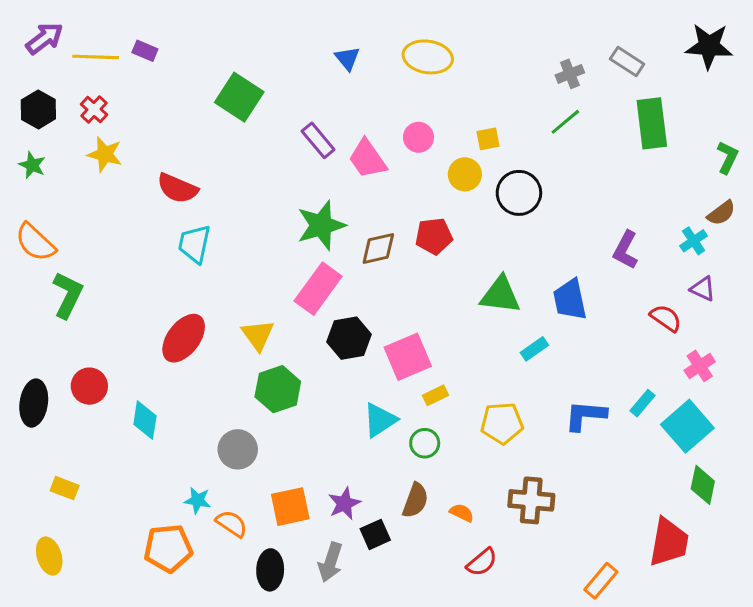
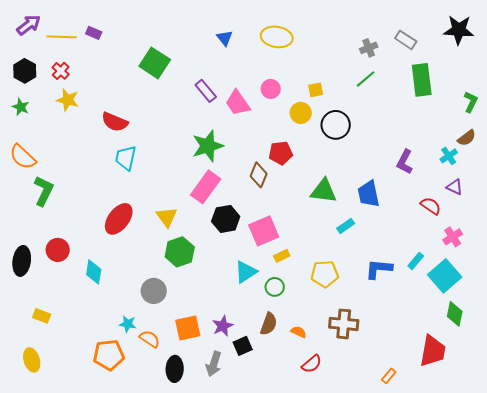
brown diamond: (378, 249) -> (259, 175), moved, turned -55
orange rectangle: (601, 581) -> (389, 376), size x0.7

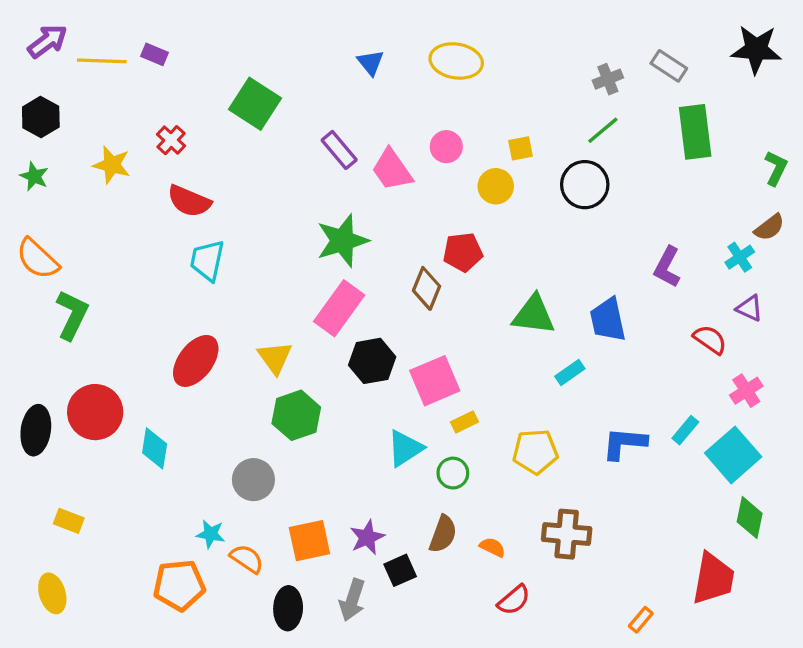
red cross: (61, 71) -> (171, 140), moved
black circle: (336, 125) -> (585, 185), moved
red circle: (58, 250) -> (95, 412), size x1.4

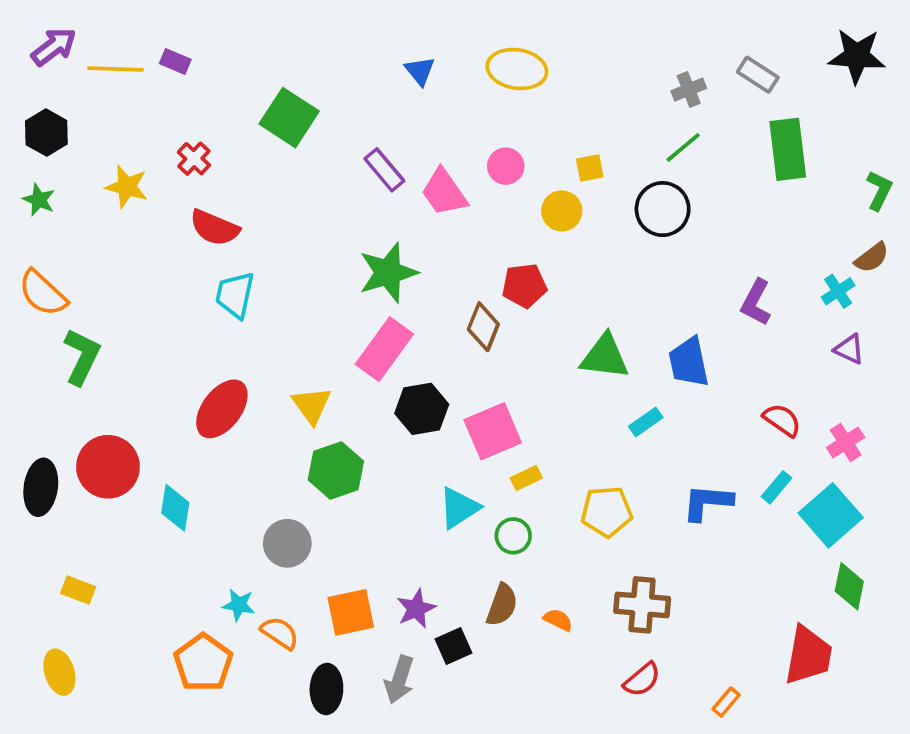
red semicircle: (710, 340) -> (782, 420), moved
orange pentagon: (179, 585) -> (203, 663), turned -30
red semicircle: (514, 600) -> (642, 680), moved

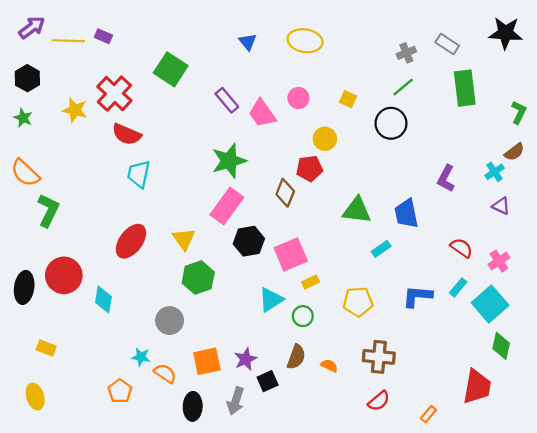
red cross: (194, 159) -> (114, 94), size x1.8
yellow square: (590, 168) -> (348, 99), turned 35
yellow circle: (562, 211) -> (325, 139), moved
orange pentagon: (203, 663) -> (120, 391), size x0.7

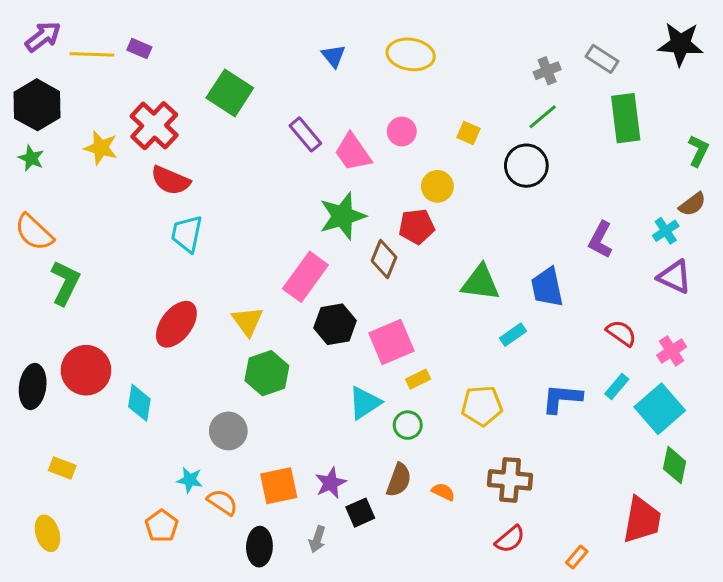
black hexagon: (27, 78) -> (37, 105), size x1.4
green star: (229, 161) -> (342, 216), moved
purple triangle: (501, 206) -> (675, 277), size x1.4
gray arrow: (236, 401) -> (317, 539), size x0.7

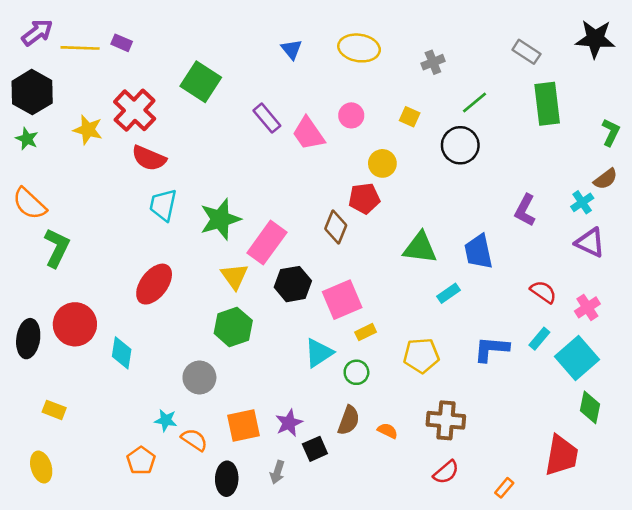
gray cross: (547, 71) -> (433, 62), moved
green star: (342, 216) -> (220, 219), moved
yellow triangle: (248, 321) -> (234, 276), moved

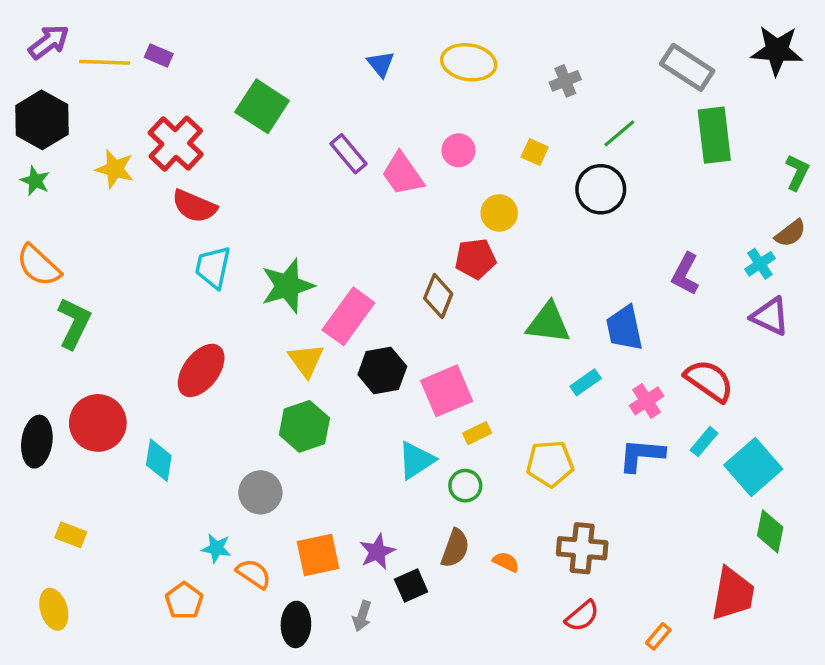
gray rectangle: (526, 52) -> (687, 67), size x1.4
red semicircle: (543, 292) -> (709, 381), size x1.4
pink cross: (587, 307) -> (646, 401), moved

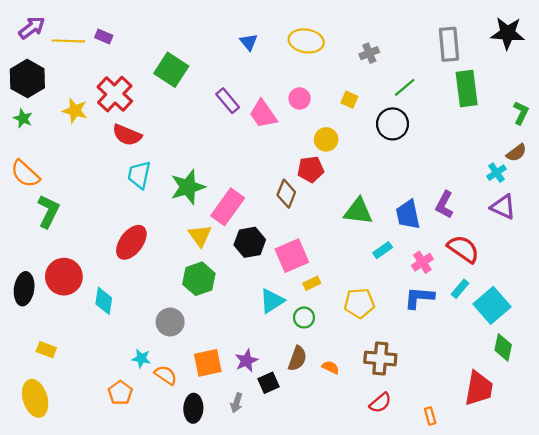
gray rectangle: (687, 67) -> (449, 44), turned 52
purple L-shape: (685, 274) -> (444, 205), moved
yellow ellipse: (54, 609) -> (35, 398), size x1.4
orange rectangle: (658, 636) -> (430, 416), turned -56

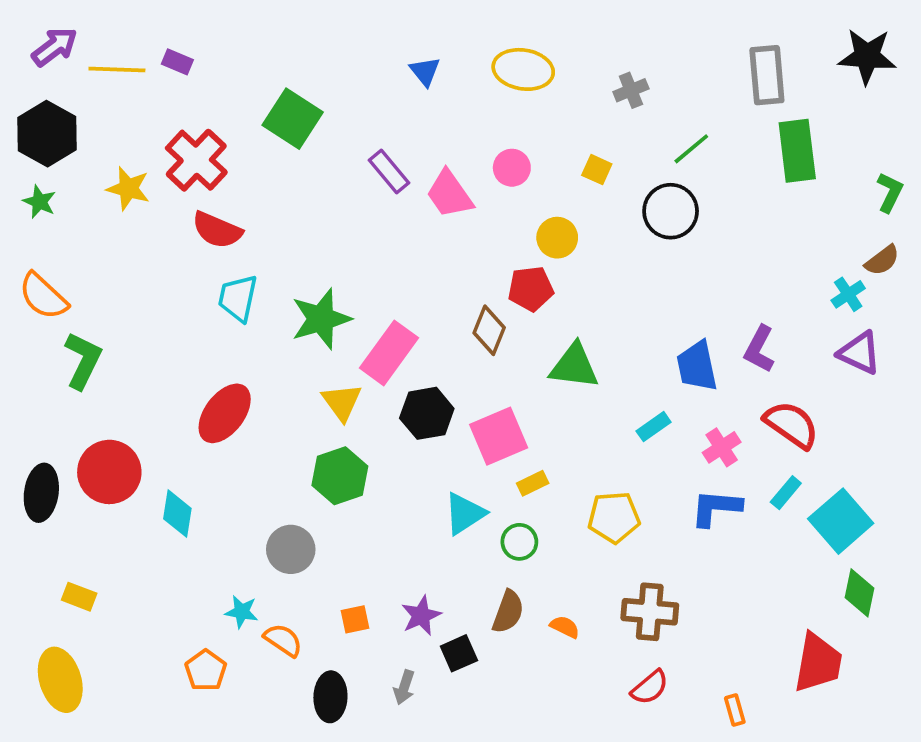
green triangle: (358, 211) -> (574, 366), moved
orange square: (208, 363) -> (355, 619), size x0.6

